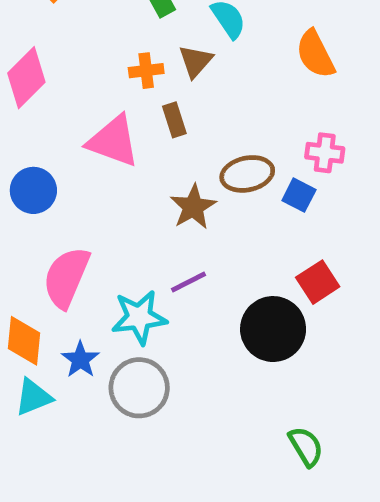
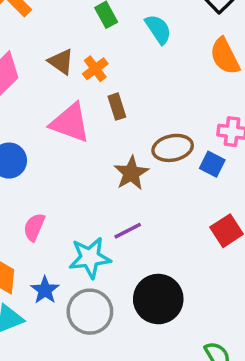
brown triangle: (196, 61) -> (61, 62), moved, turned -36
orange cross: (146, 71) -> (95, 69), turned -30
pink semicircle: (66, 277) -> (34, 227), size x0.6
black circle: (273, 329) -> (158, 299), moved

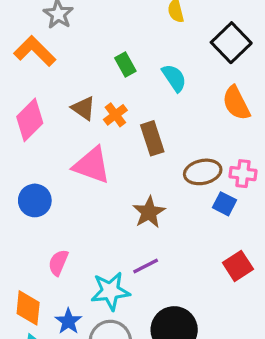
brown rectangle: (117, 107) -> (152, 138), moved, size x1.4
brown ellipse: (173, 148) -> (203, 172), moved

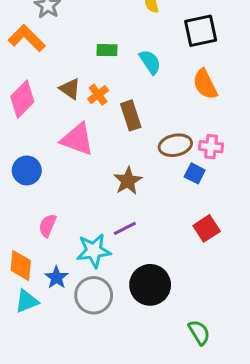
black square: (231, 43) -> (201, 31), turned 32
green rectangle: (125, 64) -> (107, 50), turned -60

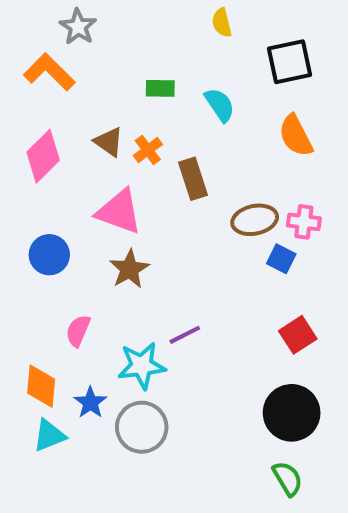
brown star: (128, 181) -> (129, 269), moved
black circle: (150, 285) -> (292, 413), moved

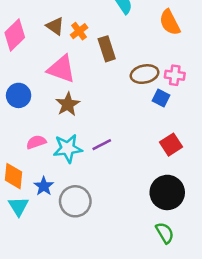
pink semicircle: (78, 331) -> (36, 142), turned 48
cyan star: (142, 366) -> (68, 148), moved
cyan triangle: (49, 435) -> (19, 206), turned -40

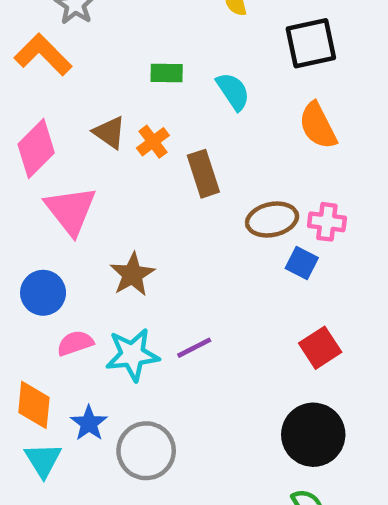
pink triangle: (61, 69) -> (71, 210), moved, turned 32
blue circle: (19, 95) -> (43, 293), moved

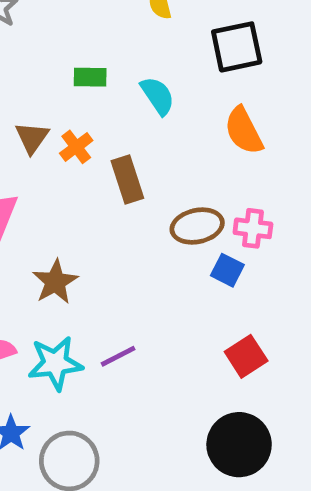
brown triangle: (109, 133) -> (32, 138), turned 30

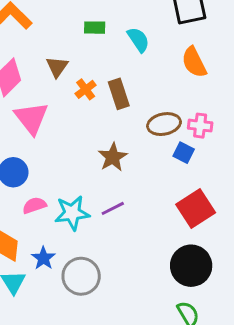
orange cross: (76, 147) -> (86, 89), moved
brown star: (55, 282) -> (113, 157), moved
red square: (246, 356) -> (196, 208), size x1.4

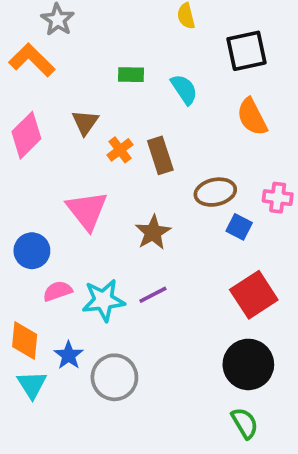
pink triangle: (31, 118) -> (87, 210), moved
pink cross: (200, 126) -> (278, 198), moved

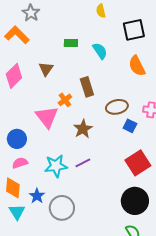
orange cross: (120, 150) -> (65, 100), moved
pink semicircle: (58, 291) -> (20, 163), moved

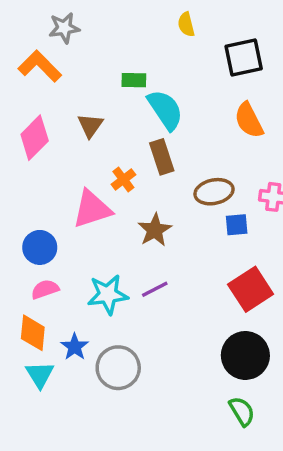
gray star: (31, 13) -> (64, 28), turned 30
cyan semicircle: (100, 51) -> (165, 110), moved, size x1.4
pink triangle: (47, 117) -> (92, 209), turned 50
blue square: (130, 126) -> (237, 225), turned -32

